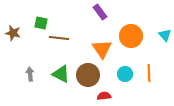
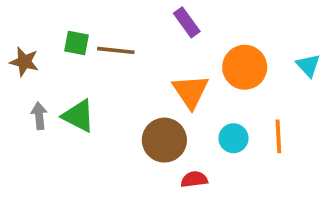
brown line: (59, 38) -> (116, 50), moved
gray arrow: (30, 74) -> (39, 116), moved
green triangle: (61, 74) -> (78, 116), moved

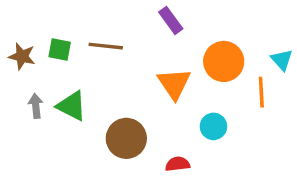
green square: (77, 43) -> (60, 49), moved
orange line: (278, 136) -> (261, 92), moved
brown circle: (164, 140) -> (126, 138), moved

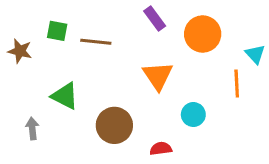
green square: (60, 49) -> (57, 31), moved
orange circle: (224, 61) -> (203, 34), moved
gray arrow: (36, 106) -> (32, 128), moved

